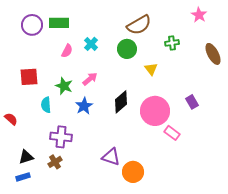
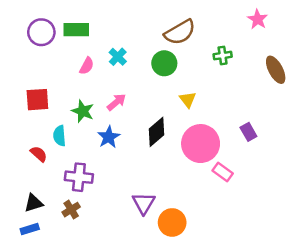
yellow triangle: (151, 69) -> (188, 100), moved
red semicircle: (11, 119) -> (39, 154), moved
purple triangle: (111, 157) -> (144, 203), turned 42

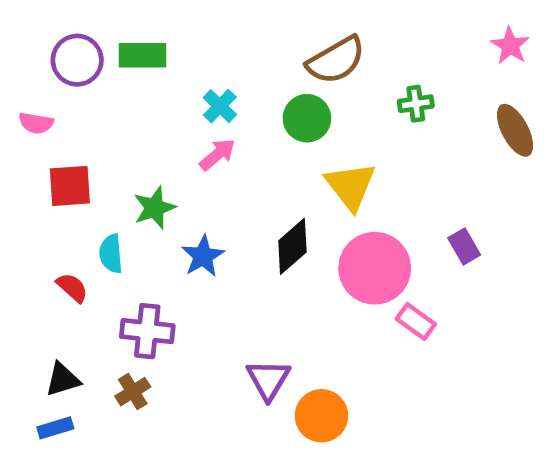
pink star: (258, 19) -> (510, 46), moved
pink semicircle: (87, 66) -> (36, 123), moved, turned 72
yellow triangle: (188, 100) -> (350, 186), size x1.6
pink arrow: (116, 102) -> (217, 154), moved
green star: (83, 111) -> (155, 208), turned 30

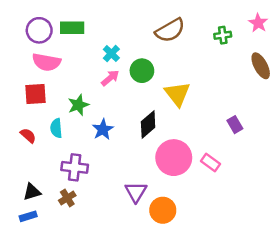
green cross: (416, 104) -> (223, 35), moved
green circle: (307, 118) -> (142, 71), moved
pink semicircle: (36, 123) -> (46, 62), moved, size x1.6
pink circle: (375, 268) -> (174, 158), moved
red semicircle: (72, 288) -> (28, 136), moved

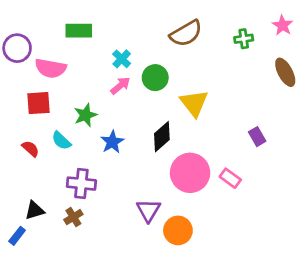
purple circle: (39, 30) -> (17, 48), moved
cyan semicircle: (56, 128) -> (61, 141), turned -42
blue rectangle: (28, 216) -> (17, 236), moved, turned -35

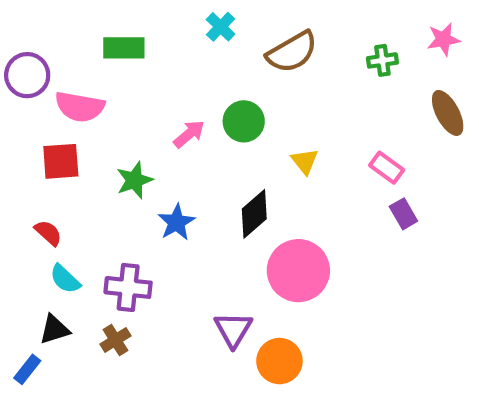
pink star: (283, 25) -> (443, 39), turned 30
cyan cross: (122, 59) -> (221, 27), moved
yellow triangle: (194, 103) -> (305, 161), size x0.6
cyan semicircle: (61, 141) -> (65, 279), moved
pink rectangle: (230, 178) -> (387, 168), moved

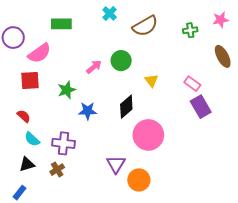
pink semicircle: (80, 107) -> (39, 53), turned -45
purple rectangle: (403, 214) -> (201, 107), size x1.5
blue star: (176, 222) -> (88, 111), turned 30
blue rectangle: (27, 369) -> (19, 193), moved

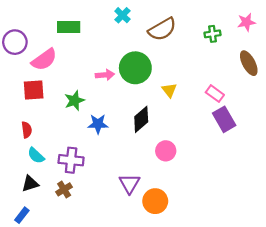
green circle: (121, 61) -> (135, 68), size x1.4
pink arrow: (94, 67) -> (105, 75), turned 35
red semicircle: (24, 116) -> (27, 130), turned 40
pink circle: (148, 135) -> (166, 151), size x0.6

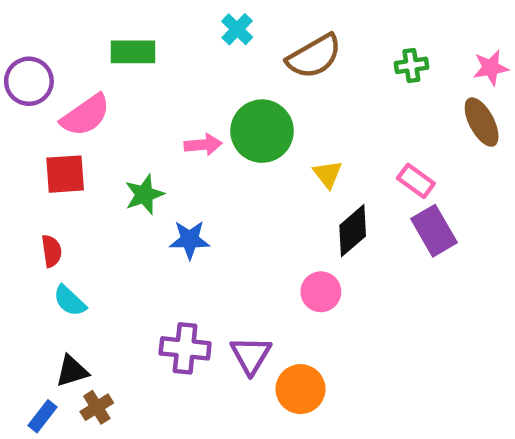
pink star: (246, 22) -> (491, 68), moved
black diamond: (141, 119) -> (353, 231), moved
purple cross: (71, 160) -> (185, 348), moved
black triangle: (30, 184) -> (72, 371), moved
brown cross: (64, 189) -> (97, 407), moved

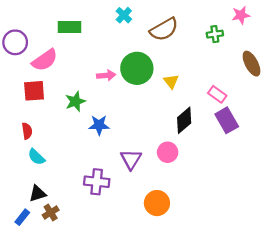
pink star: (491, 68) -> (241, 15), moved
yellow triangle: (328, 174) -> (171, 81), moved
purple triangle: (251, 355) -> (131, 159), moved

